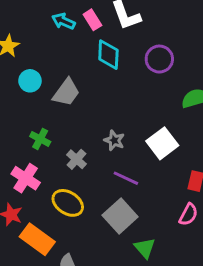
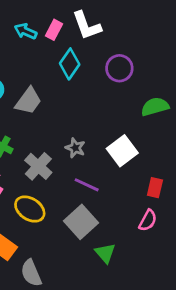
pink rectangle: (92, 20) -> (54, 30), turned 60
cyan diamond: (108, 55) -> (70, 64), turned 32
gray cross: (76, 159) -> (38, 166), size x1.4

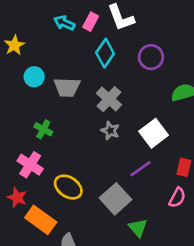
gray trapezoid: (28, 101) -> (67, 87), turned 56
gray cross: (38, 166) -> (109, 99), moved
purple line: (87, 185) -> (140, 169), moved, turned -60

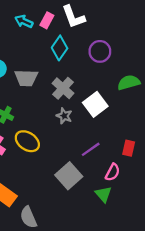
white square: (154, 133) -> (95, 104), moved
yellow ellipse: (68, 187) -> (27, 141), moved
pink semicircle: (177, 198) -> (113, 172), moved
green triangle: (138, 228) -> (103, 194), moved

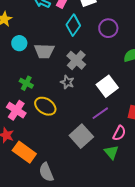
white square: (95, 104) -> (107, 86), moved
gray star: (64, 116) -> (67, 82), moved

